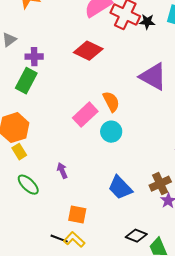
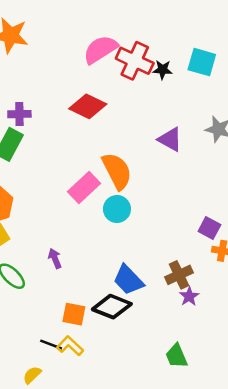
purple triangle: (153, 77) -> (170, 139), size x0.7
orange semicircle: (111, 102) -> (117, 171), size x1.4
black diamond: (136, 236) -> (112, 307), moved, size x1.4

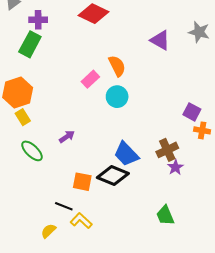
orange semicircle: (117, 171) -> (117, 66), size x0.7
pink rectangle: (84, 187) -> (90, 79), size x0.7
purple arrow: (55, 258) -> (67, 137), turned 77
yellow L-shape: (70, 346) -> (81, 221), moved

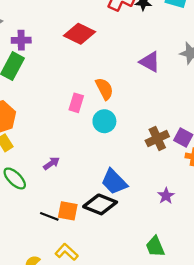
pink rectangle: (90, 79) -> (76, 103), turned -30
brown cross: (167, 150) -> (157, 139), moved
black line: (64, 206) -> (49, 216), moved

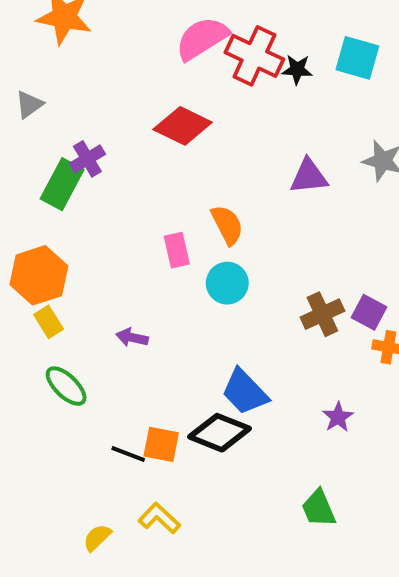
purple cross: (21, 40) -> (87, 159), moved, turned -30
purple triangle: (150, 62) -> (309, 176), turned -35
pink rectangle: (76, 103) -> (177, 250), turned -30
purple arrow: (51, 163) -> (132, 337), moved, turned -133

